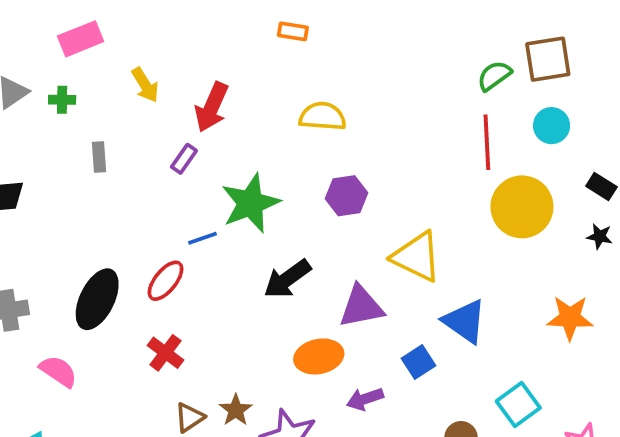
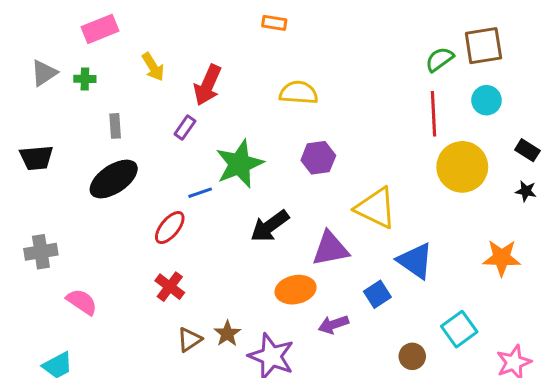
black ellipse: (97, 299) -> (114, 179), moved, turned 30

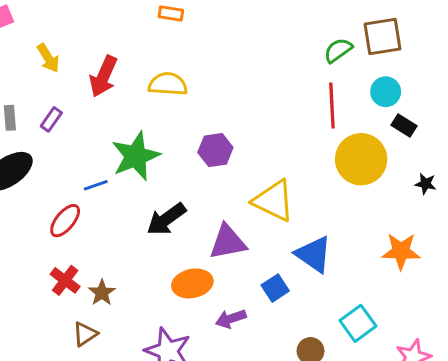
yellow semicircle: (299, 93) -> (168, 84), moved
purple rectangle: (185, 127) -> (51, 119), moved
black rectangle: (527, 150) -> (404, 125), moved
brown star: (227, 334) -> (102, 293), moved

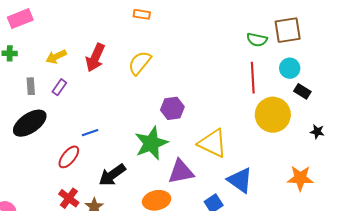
green semicircle: (338, 50) -> (257, 40), turned -132
yellow arrow: (48, 58) -> (56, 57), moved, turned 96
yellow semicircle: (168, 84) -> (140, 63), turned -55
green star: (136, 156) -> (151, 143), moved
black arrow: (166, 219) -> (112, 175), moved

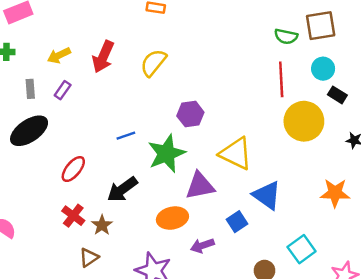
blue line: (90, 133) -> (126, 136), moved

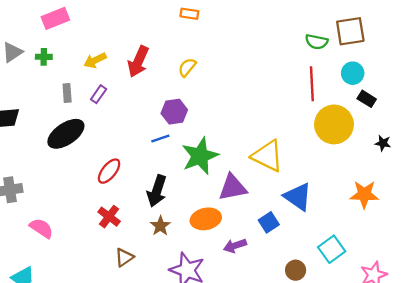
yellow semicircle: (153, 63) -> (187, 67), size x0.7
purple hexagon: (190, 114) -> (174, 112), moved
black arrow: (122, 189) -> (157, 191), turned -36
brown star: (102, 225) -> (160, 226), moved

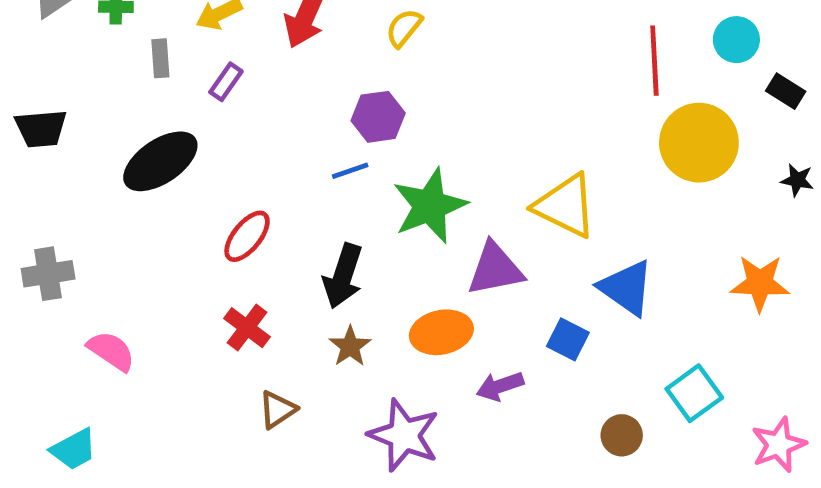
gray rectangle: (67, 93) -> (160, 58), moved
black rectangle: (367, 99) -> (786, 91), moved
blue square: (269, 222) -> (568, 339), turned -30

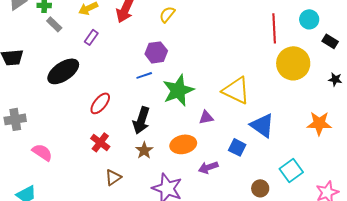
gray rectangle: (160, 58) -> (54, 24), moved, turned -42
purple triangle: (495, 269) -> (206, 117), size x0.6

